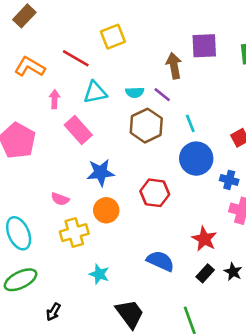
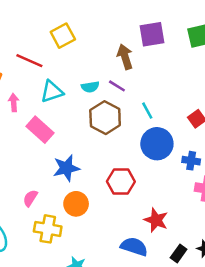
pink semicircle: (60, 199) -> (30, 198), turned 108
yellow cross: (74, 233) -> (48, 229), turned 32
red star: (204, 239) -> (156, 220), moved

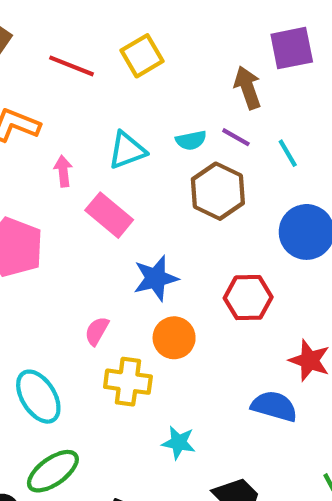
red line: (29, 61) -> (72, 66), moved
cyan line: (147, 111) -> (288, 153), moved

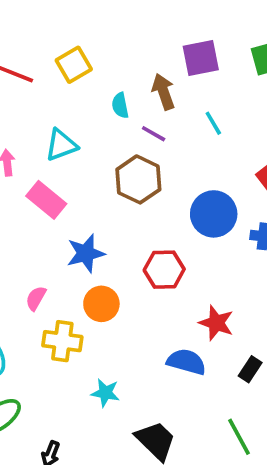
cyan semicircle: (191, 140) -> (120, 105), moved, turned 90
cyan line: (288, 153) -> (213, 123), moved

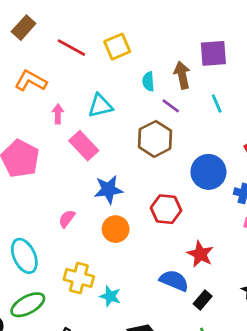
yellow cross: (62, 341) -> (79, 278), moved
black rectangle: (250, 369) -> (203, 300), moved

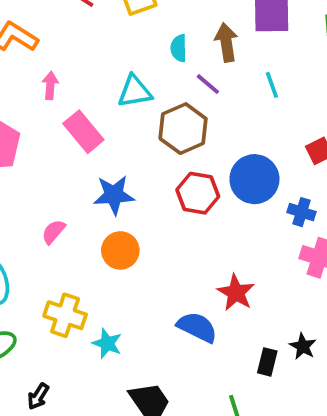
cyan triangle: (100, 106) -> (135, 91), moved
red hexagon: (166, 209) -> (198, 193), moved
black rectangle: (203, 300) -> (267, 362), moved, turned -30

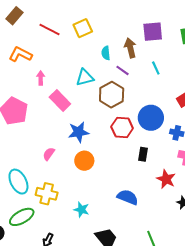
red star: (236, 293) -> (166, 179), moved
yellow cross: (65, 315) -> (47, 194), moved
black rectangle: (267, 362) -> (143, 154), moved

